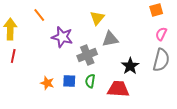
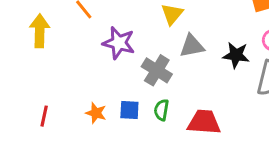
gray cross: (87, 55) -> (157, 70), turned -36
red line: (13, 56) -> (44, 116), moved
black star: (130, 66) -> (236, 55), moved, turned -30

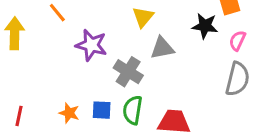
black star: (236, 55) -> (205, 26), moved
green semicircle: (161, 110) -> (133, 110), size x1.4

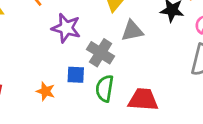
blue square: (102, 110) -> (76, 75), moved

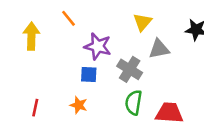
blue square: (76, 75) -> (89, 74), moved

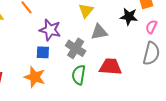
orange star: (79, 105) -> (35, 77), size x1.5
red trapezoid: (169, 113) -> (110, 67), moved

